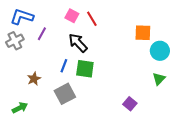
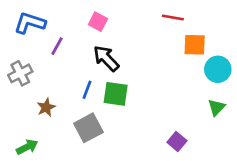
red line: (92, 19) -> (173, 18), moved, turned -49
gray cross: (15, 41) -> (20, 73), moved

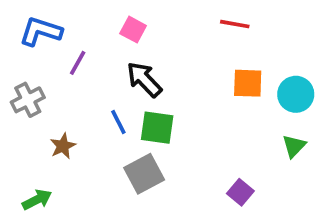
orange square: (195, 45) -> (248, 83), moved
blue line: (87, 90) -> (118, 122), turned -48
gray square: (88, 128) -> (144, 174), moved

